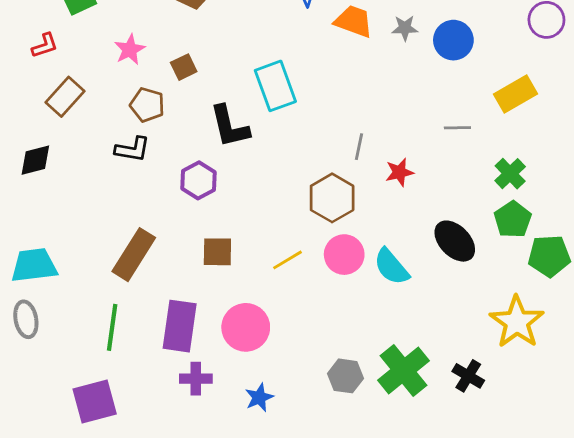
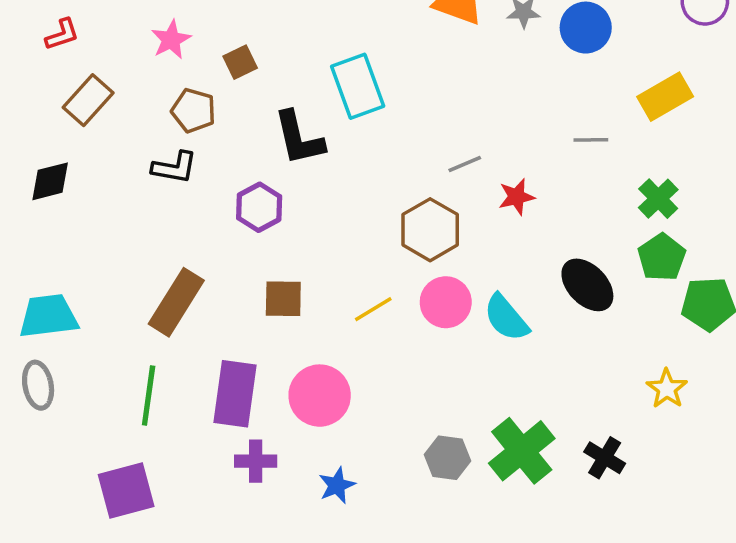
gray line: (359, 147) -> (465, 164), turned 55
yellow star: (517, 322) -> (667, 389), size x0.6

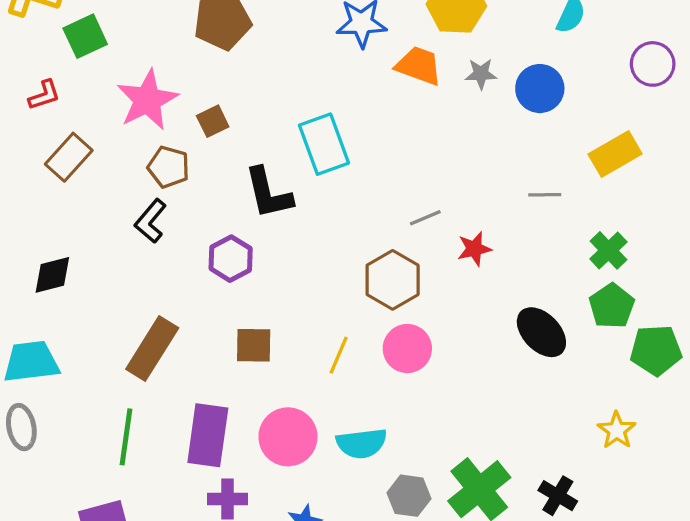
pink star: (171, 40) -> (147, 100), size x1.6
black L-shape: (174, 167) -> (151, 221), turned 120
black diamond: (50, 181) -> (52, 275), moved
yellow line: (373, 309) -> (339, 355), turned -36
cyan semicircle: (506, 318) -> (362, 443), moved, turned -57

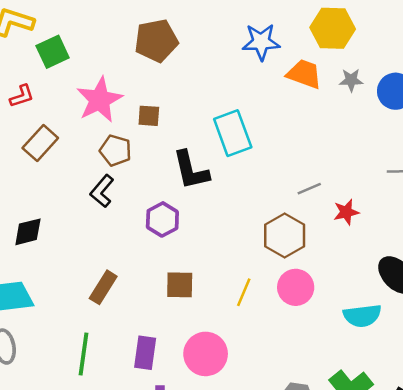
brown square: (213, 121) -> (149, 116), turned 30
brown rectangle: (152, 349) -> (103, 287), size x0.7
purple rectangle: (208, 435) -> (145, 353), size x0.7
cyan semicircle: (362, 443) -> (362, 316), moved

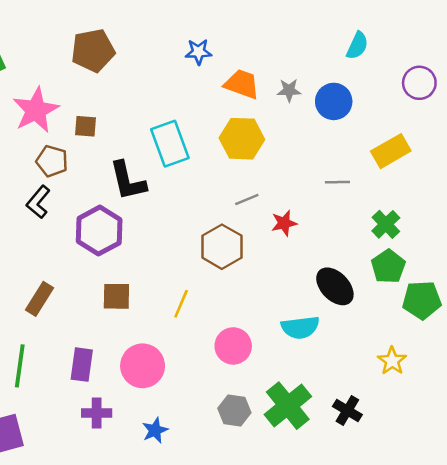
yellow hexagon: (333, 28) -> (242, 139), moved
blue star: (261, 42) -> (198, 52), size x0.7
purple hexagon: (162, 219) -> (99, 231), size x1.4
pink circle: (296, 287) -> (233, 346), moved

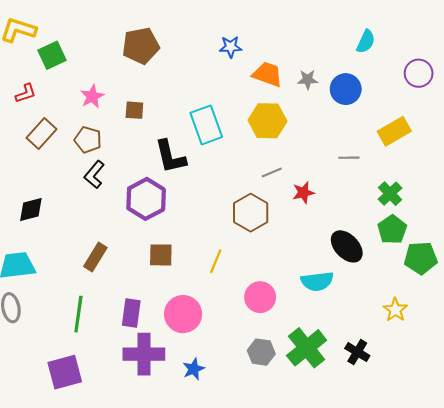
pink star: (36, 110) -> (92, 96), size x0.6
brown pentagon: (52, 161) -> (88, 140), moved
purple cross: (97, 413) -> (144, 354), size x1.6

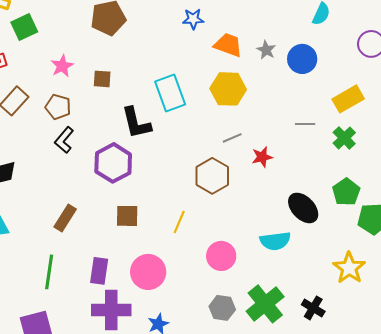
gray star: (308, 80) -> (266, 50), turned 30
green cross: (390, 194) -> (344, 138), moved
yellow star: (395, 310) -> (349, 268), size x1.4

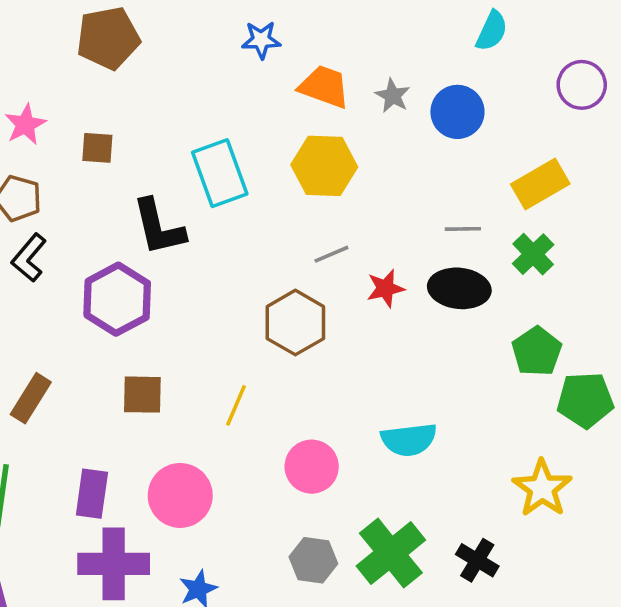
black ellipse: (303, 208) -> (459, 288), moved, turned -40

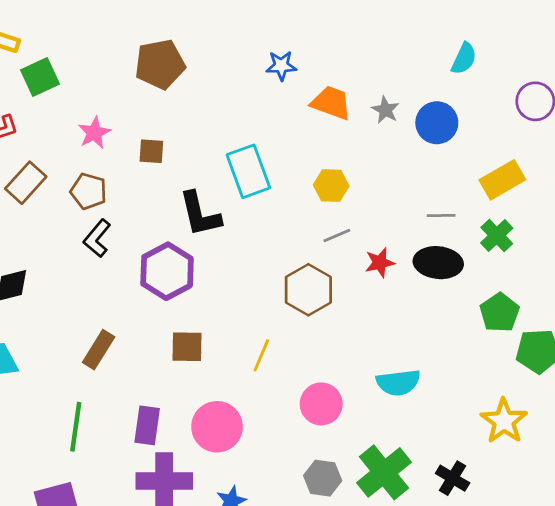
yellow hexagon: (324, 166) -> (331, 186), moved, size x0.7

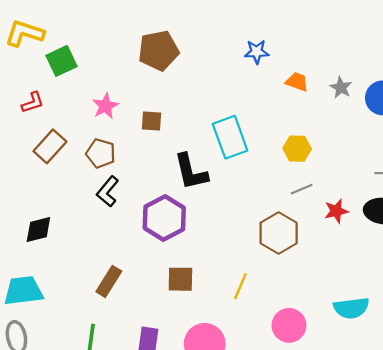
orange trapezoid: (331, 103) -> (297, 82), size x0.7

